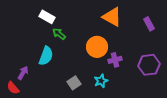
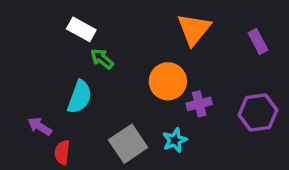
orange triangle: (112, 17) -> (194, 29), turned 40
purple arrow: (23, 73) -> (40, 126), turned -88
gray square: (74, 83) -> (128, 144), size x1.5
red semicircle: (13, 88) -> (62, 152), moved, turned 48

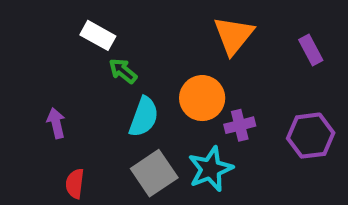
cyan semicircle: (80, 97) -> (144, 117), moved
purple arrow: (40, 126) -> (56, 123), moved, turned 45
cyan star: (175, 140) -> (211, 169), size x1.5

